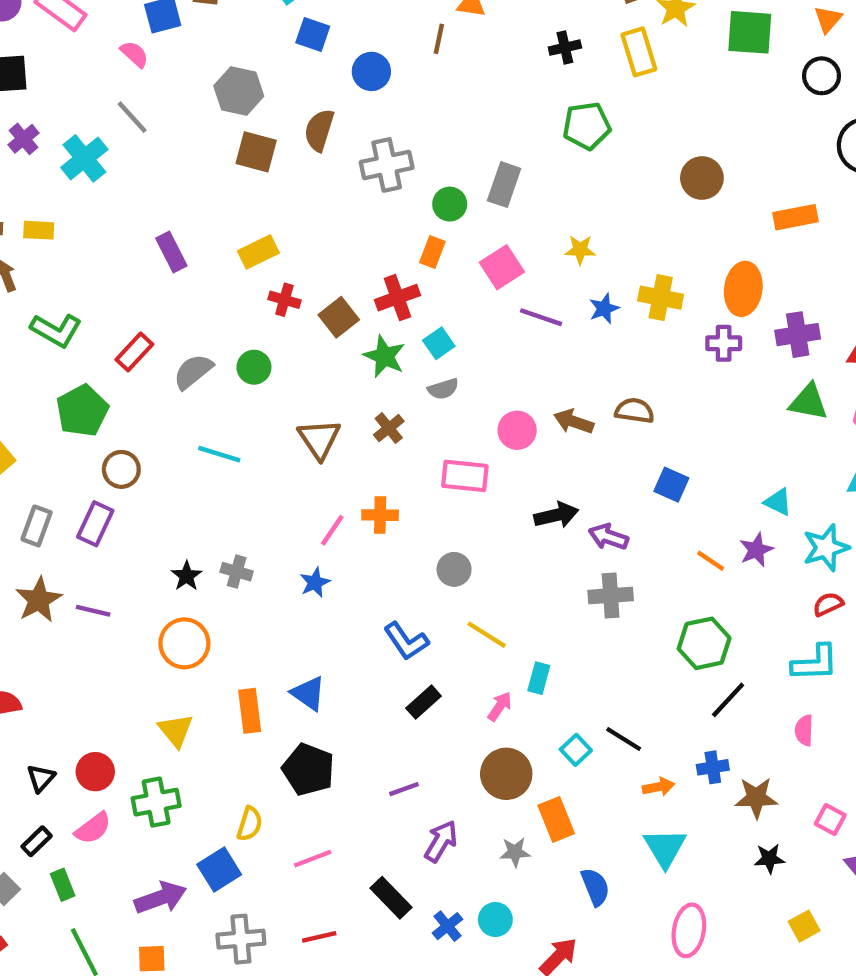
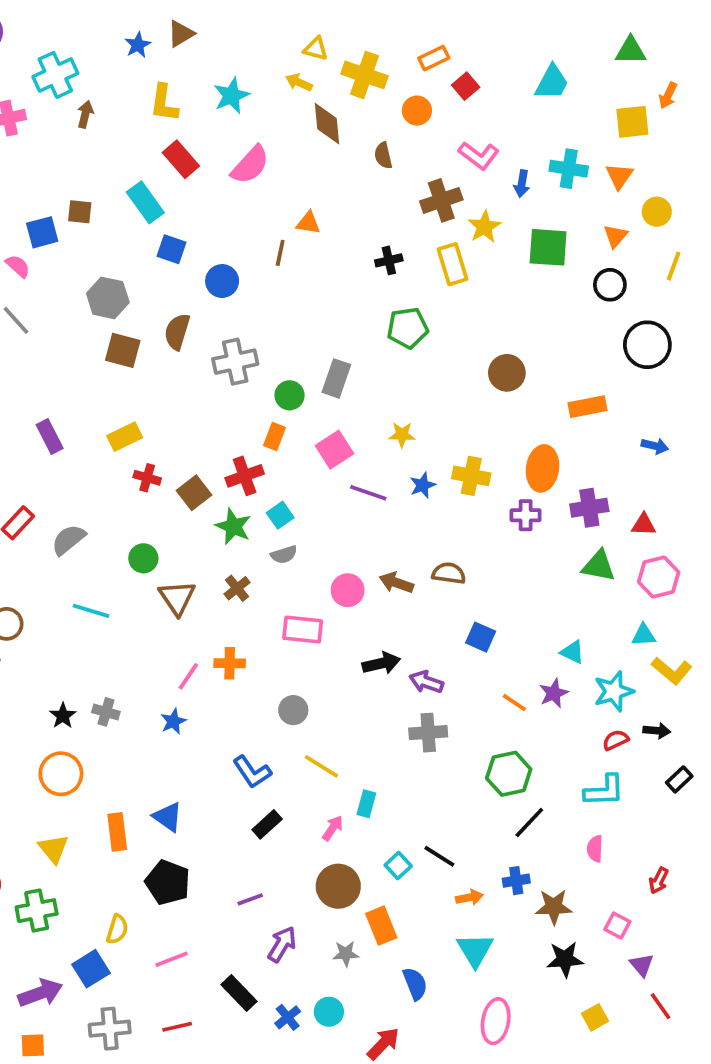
green circle: (254, 367) -> (143, 558), moved
black star: (769, 859) -> (565, 959), size x1.4

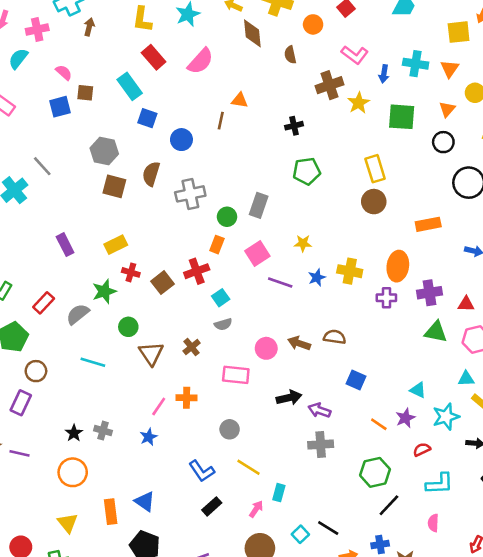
yellow rectangle: (453, 264) -> (375, 169), moved
pink semicircle: (18, 266) -> (64, 73), moved
green star: (233, 526) -> (104, 291), moved, turned 30
red semicircle: (616, 740) -> (422, 450), moved

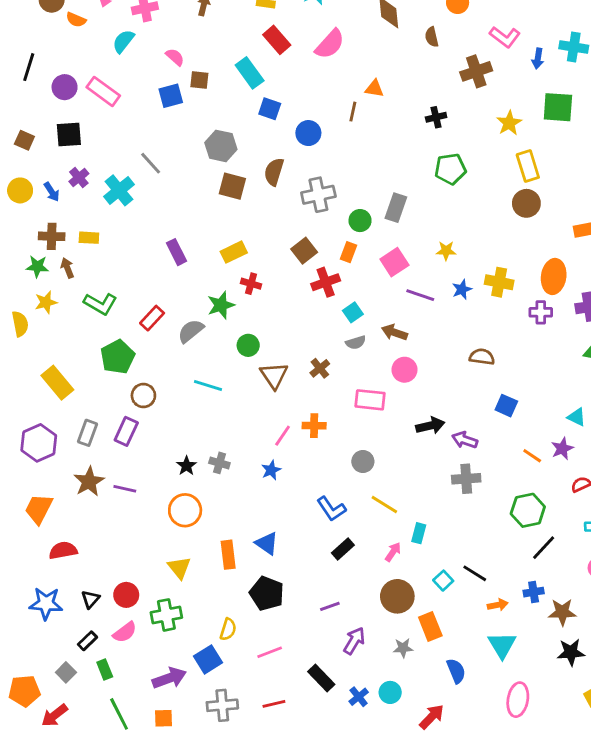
yellow star: (359, 103) -> (509, 123), moved
brown square: (162, 283) -> (304, 251), moved
brown arrow: (299, 343) -> (394, 332), moved

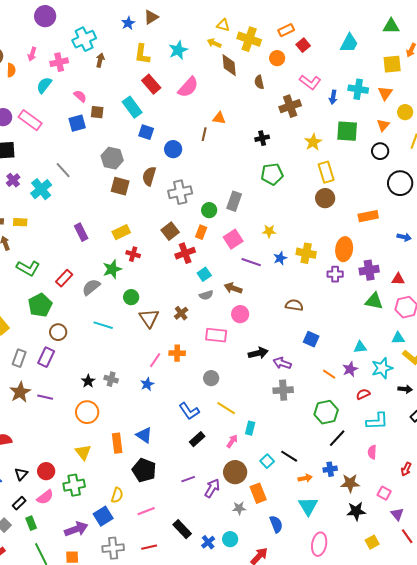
orange semicircle: (76, 20) -> (11, 70), turned -112
cyan triangle: (577, 417) -> (360, 347), turned -32
purple arrow: (354, 641) -> (212, 488), moved

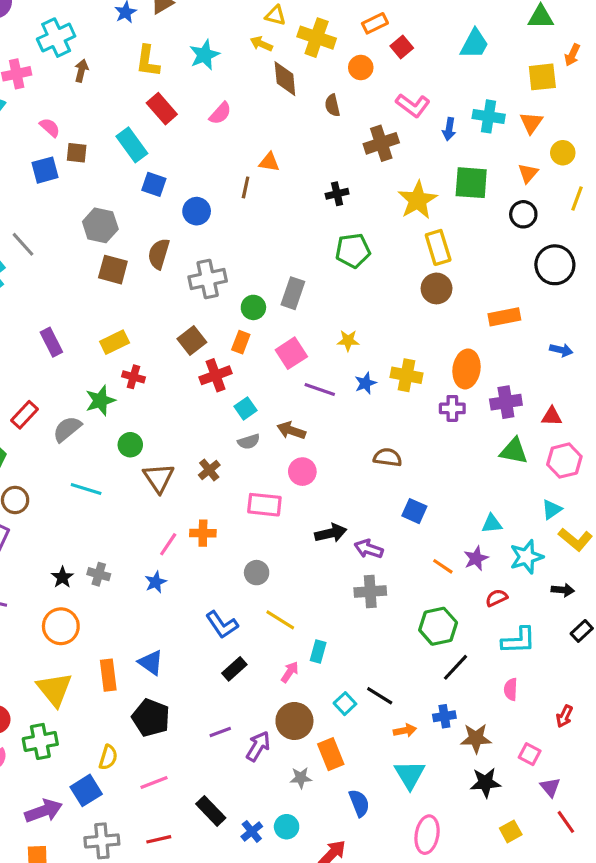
pink semicircle: (188, 87) -> (220, 113), size x0.7
yellow star: (313, 142) -> (418, 200), size x1.4
cyan triangle: (398, 338) -> (552, 509), turned -32
yellow triangle: (83, 452) -> (55, 689), size x1.4

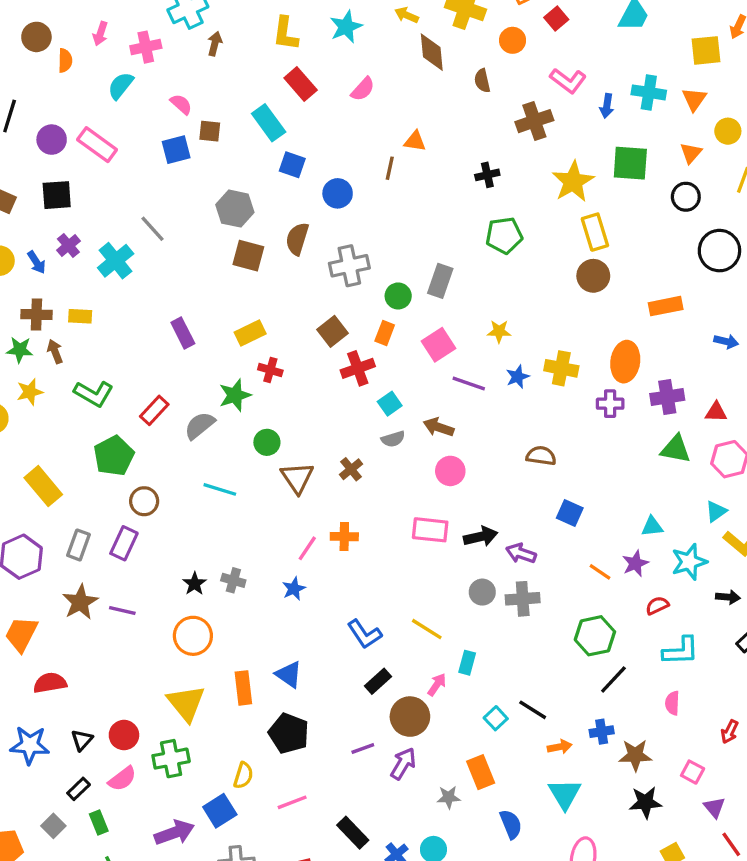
pink rectangle: (264, 505) -> (430, 530), moved
gray circle: (257, 573) -> (482, 592), moved
brown circle: (294, 721) -> (410, 717), moved

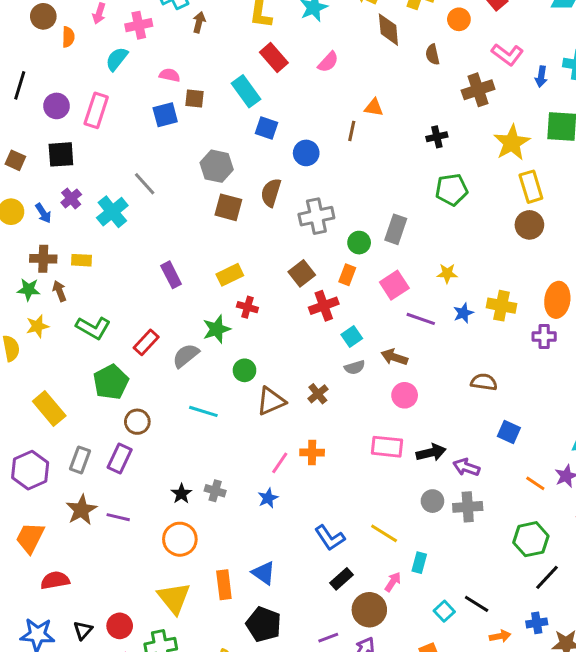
pink semicircle: (181, 104) -> (170, 75), turned -30
pink rectangle: (97, 145) -> (96, 110), turned 72
brown triangle: (297, 478) -> (271, 401), turned 40

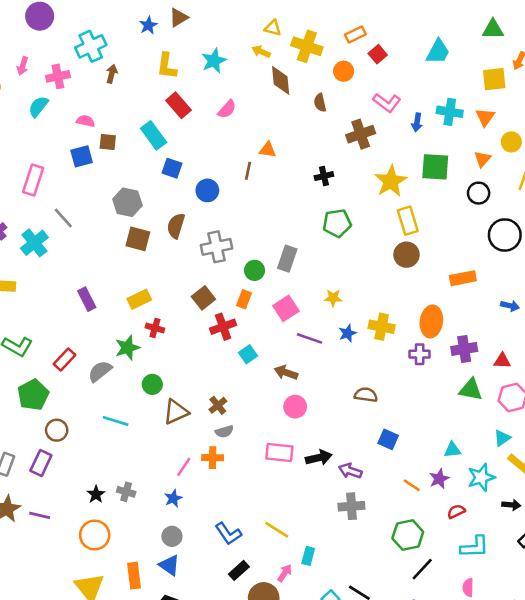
pink rectangle: (96, 110) -> (33, 180), moved
gray semicircle: (355, 367) -> (224, 432), moved
gray circle: (432, 501) -> (172, 536), moved

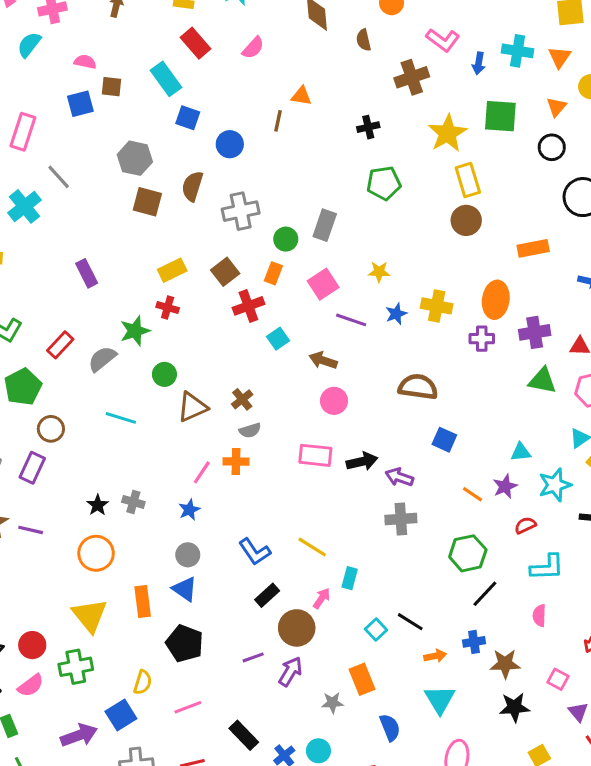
yellow rectangle: (139, 299) -> (172, 270), moved
brown semicircle: (366, 395) -> (418, 387), size x1.4

